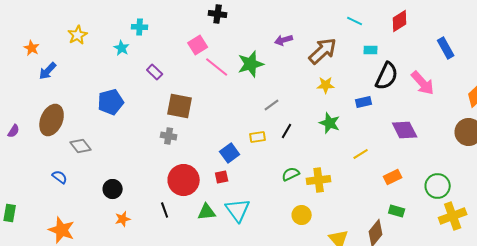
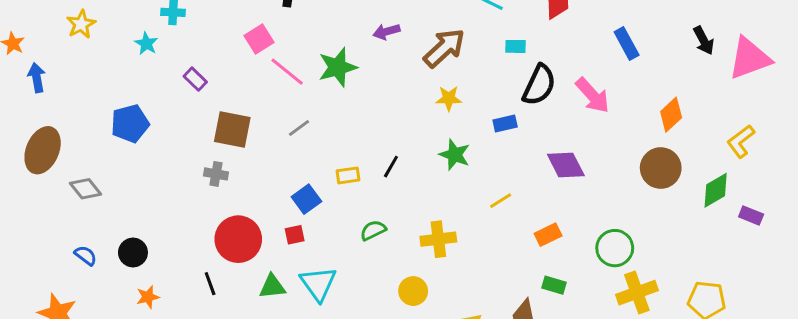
blue arrow: (48, 71) -> (37, 78), turned 126
gray line: (272, 105) -> (299, 128), moved
green semicircle: (291, 174) -> (373, 230), moved
blue semicircle: (60, 177) -> (86, 255), moved

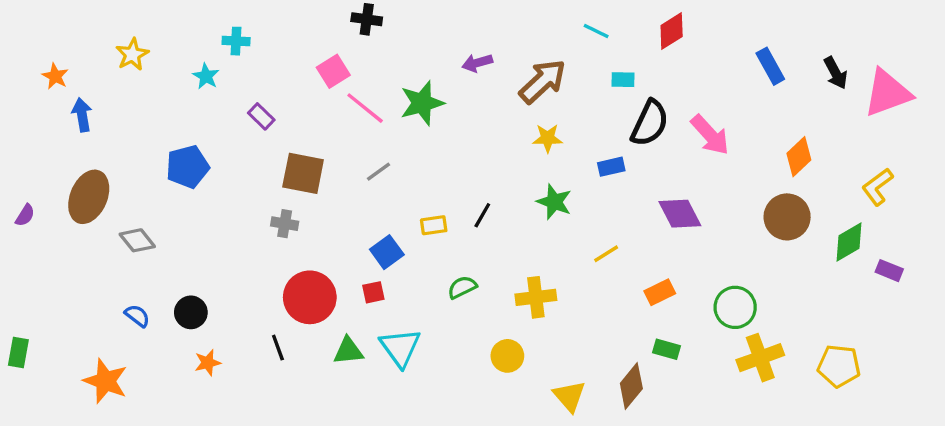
blue rectangle: (627, 43) -> (770, 66), moved

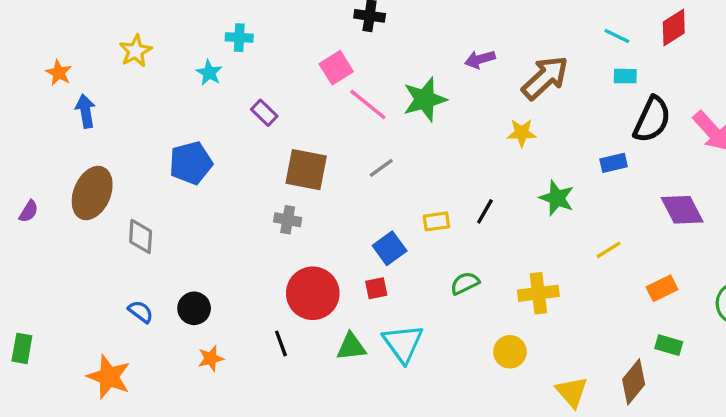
cyan line: (596, 31) -> (617, 36), moved
yellow star: (548, 138) -> (522, 133), moved
gray diamond: (137, 240) -> (141, 236), turned 42

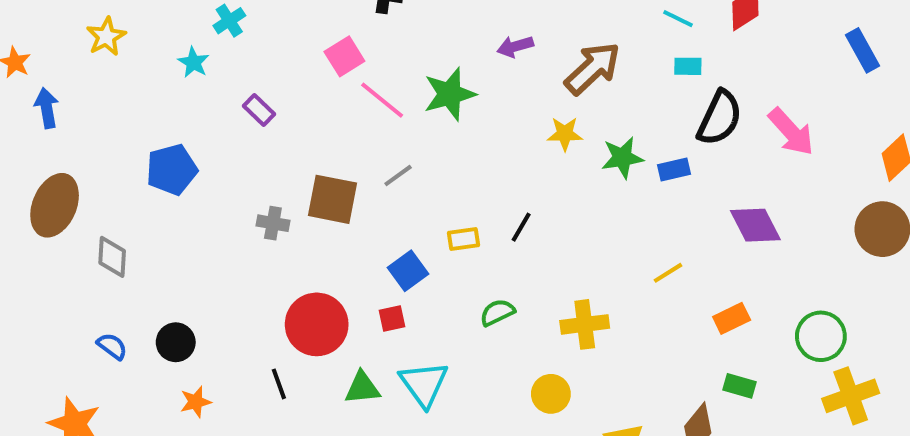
cyan cross: (239, 38) -> (229, 21), turned -36
brown square: (306, 170) -> (333, 199), moved
green star: (557, 198) -> (622, 158), moved, turned -30
gray cross: (288, 220) -> (273, 223), moved

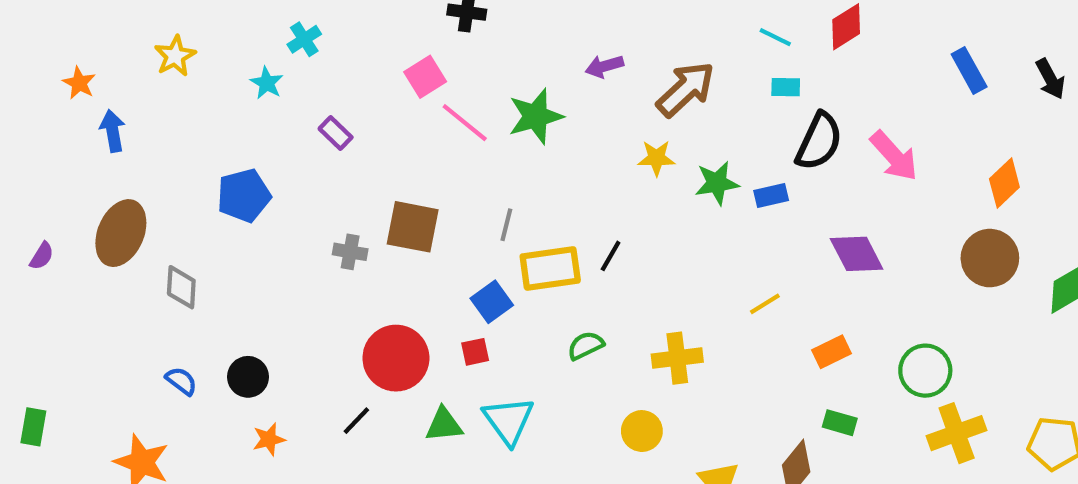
gray line: (398, 175) -> (506, 225), moved, turned -40
yellow rectangle: (464, 239) -> (550, 268), size x1.8
black line: (279, 384) -> (356, 421), turned 64

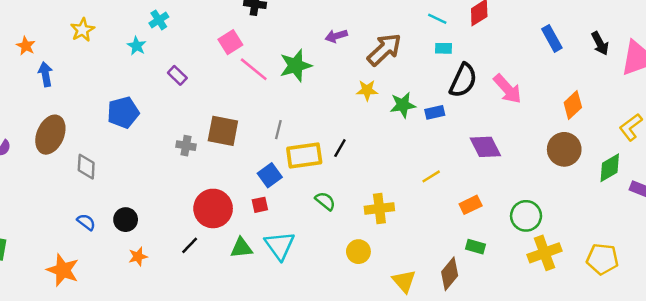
green semicircle: (586, 346) -> (325, 201), turned 65

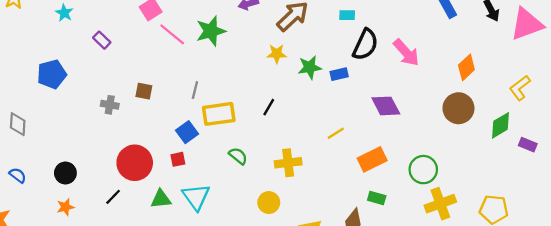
brown square: (223, 131) -> (144, 91), size x0.6
black line: (340, 148) -> (269, 107), moved
orange rectangle: (471, 205) -> (372, 159), size x1.4
black circle: (126, 220) -> (65, 173), moved

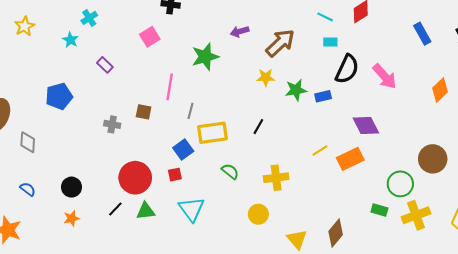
pink line: (172, 34) -> (170, 87), moved, turned 60
brown circle: (458, 108) -> (433, 159), moved
orange rectangle: (372, 159) -> (350, 159), moved
green rectangle: (377, 198) -> (379, 210), moved
green triangle: (161, 199) -> (146, 211), moved

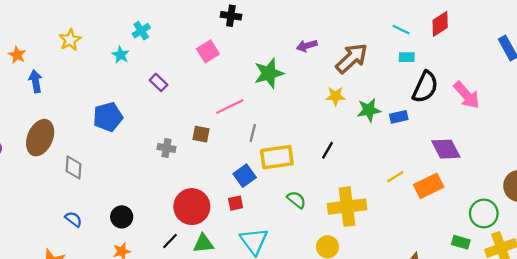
pink line: (170, 87) -> (230, 107), turned 55
yellow cross: (276, 178) -> (347, 207), size x1.4

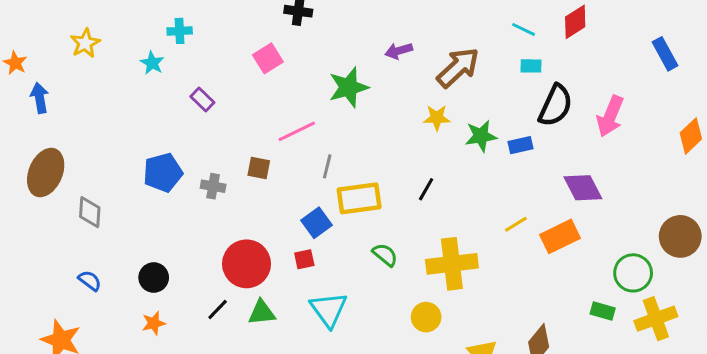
cyan cross: (141, 31) -> (180, 31), turned 30
pink arrow: (467, 95) -> (610, 116), turned 64
blue pentagon: (108, 117) -> (163, 173), moved

